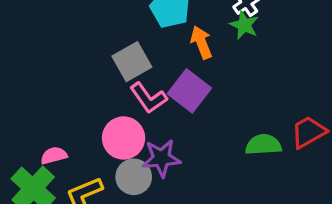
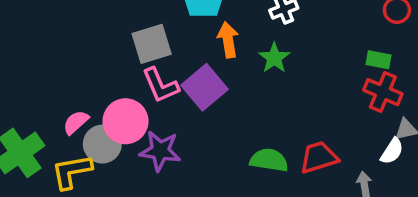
green star: (244, 25) -> (274, 58), moved
pink semicircle: (54, 156) -> (76, 122), moved, turned -40
gray circle: (134, 177) -> (102, 144), moved

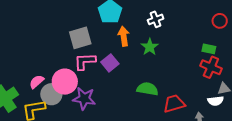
pink L-shape: (160, 85) -> (85, 61), turned 110
purple square: (204, 87) -> (110, 63), size x0.7
white semicircle: (392, 151) -> (216, 101), turned 49
green semicircle: (269, 160) -> (147, 89), moved

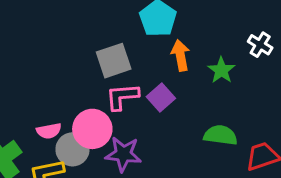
white cross: (156, 19) -> (260, 45), moved, turned -35
pink semicircle: (37, 82) -> (49, 131), turned -147

